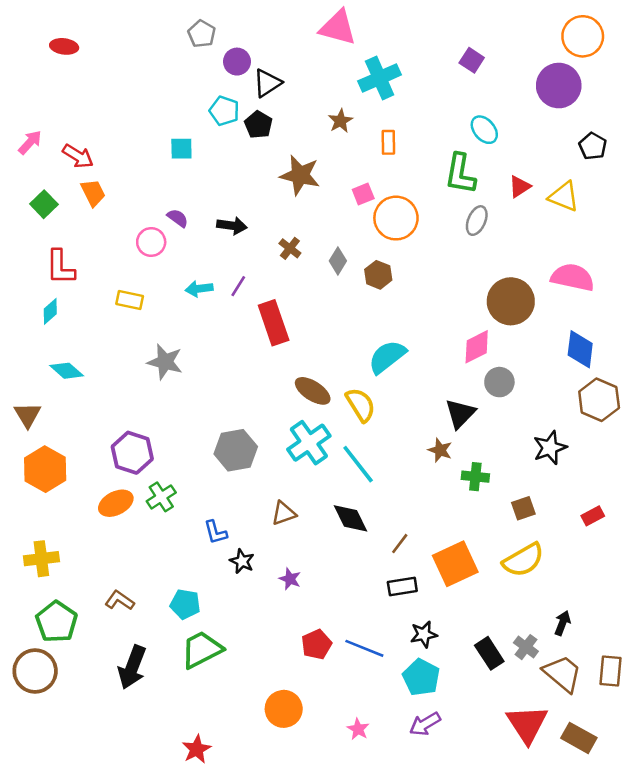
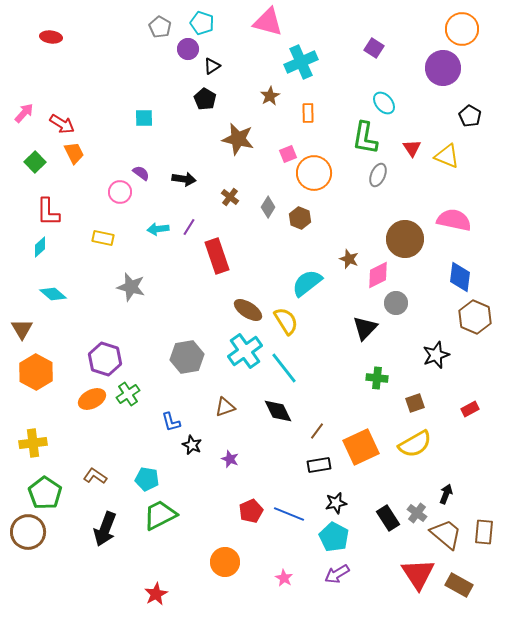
black triangle: (267, 83) -> (212, 66), size x0.7
cyan pentagon: (224, 111) -> (202, 23), moved
red triangle: (520, 186) -> (412, 148), turned -30
brown star: (440, 450) -> (349, 259), moved

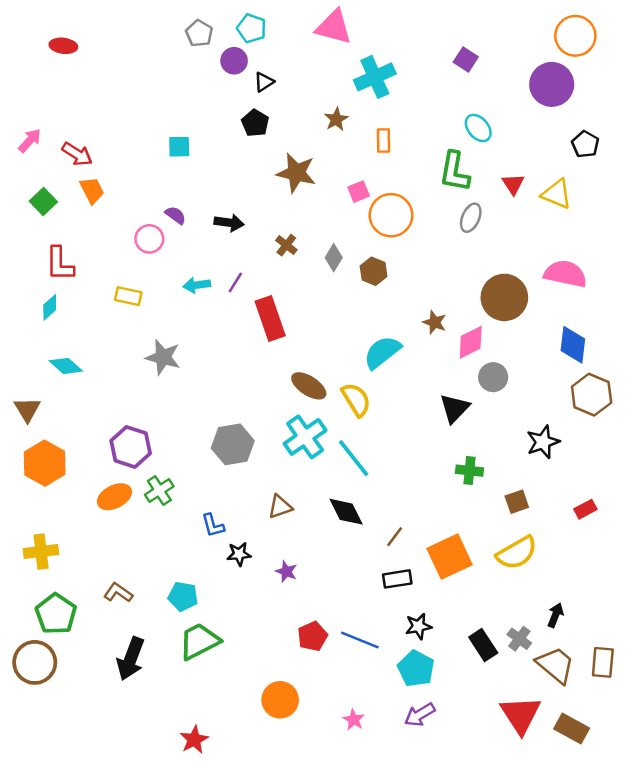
black star: (192, 445) -> (239, 554), turned -30

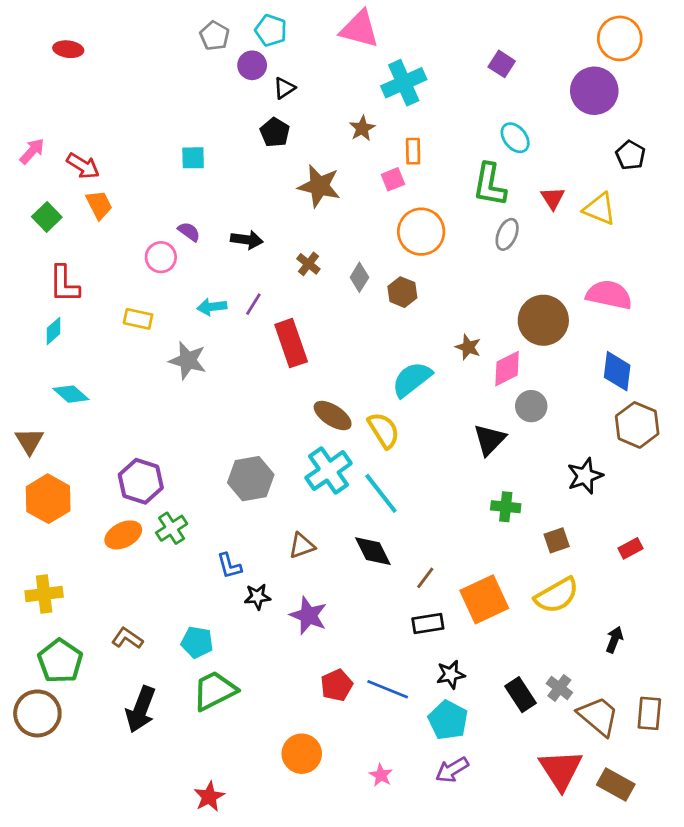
pink square: (359, 192) -> (393, 179), moved
gray star: (163, 357) -> (188, 360), moved
purple star: (286, 571) -> (308, 615), size x1.6
black arrow: (555, 615) -> (614, 640), moved

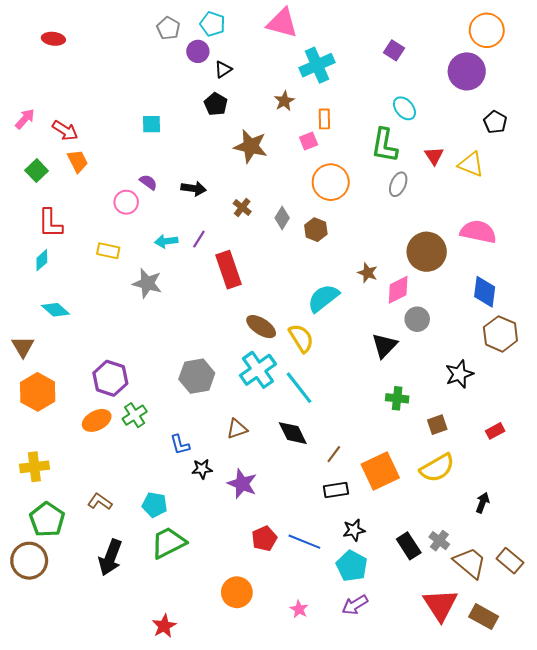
brown rectangle: (649, 713) -> (510, 561), turned -55

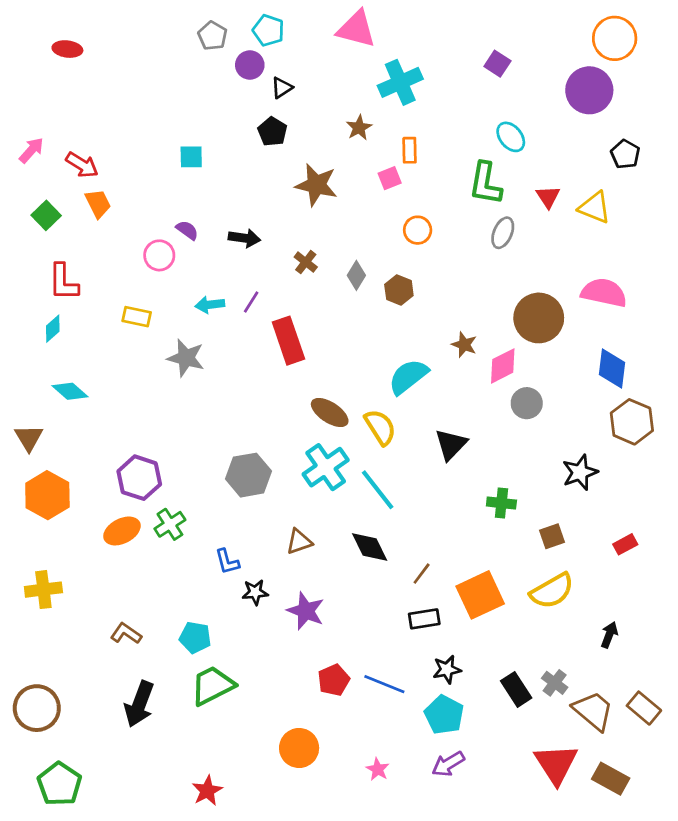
orange circle: (331, 182) -> (418, 230), size x0.6
black triangle: (384, 346) -> (451, 444), moved
green pentagon: (47, 520) -> (59, 784), moved

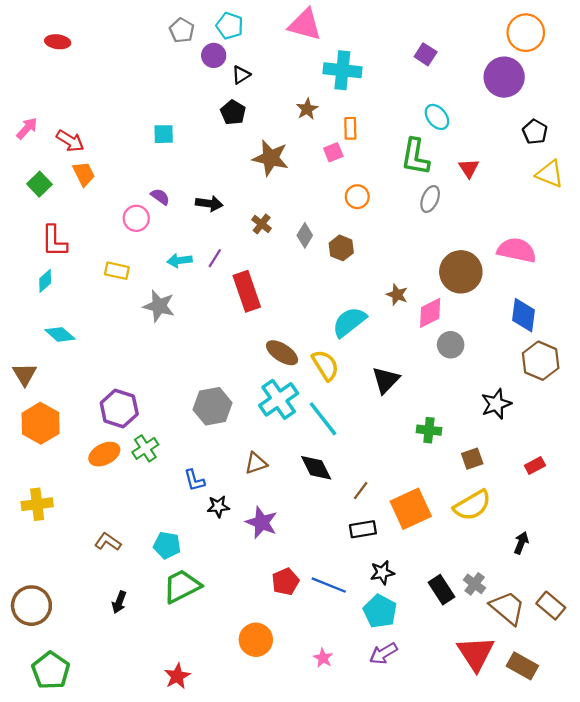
cyan cross: (400, 82) -> (342, 70), turned 30
yellow triangle: (595, 207) -> (550, 174), moved
black arrow: (139, 704) -> (119, 602), size x0.6

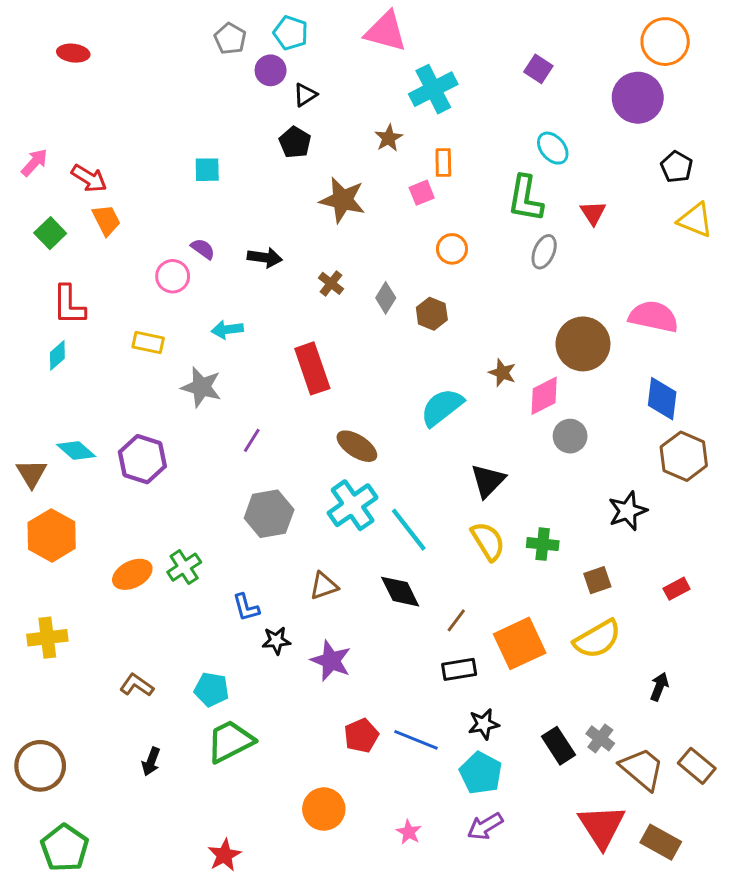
cyan cross: (342, 70) -> (433, 89), turned -33
purple line: (215, 258) -> (252, 440), moved
cyan diamond: (60, 334) -> (76, 450), moved
yellow semicircle: (325, 365) -> (488, 541), moved
purple hexagon: (119, 409) -> (142, 459), moved

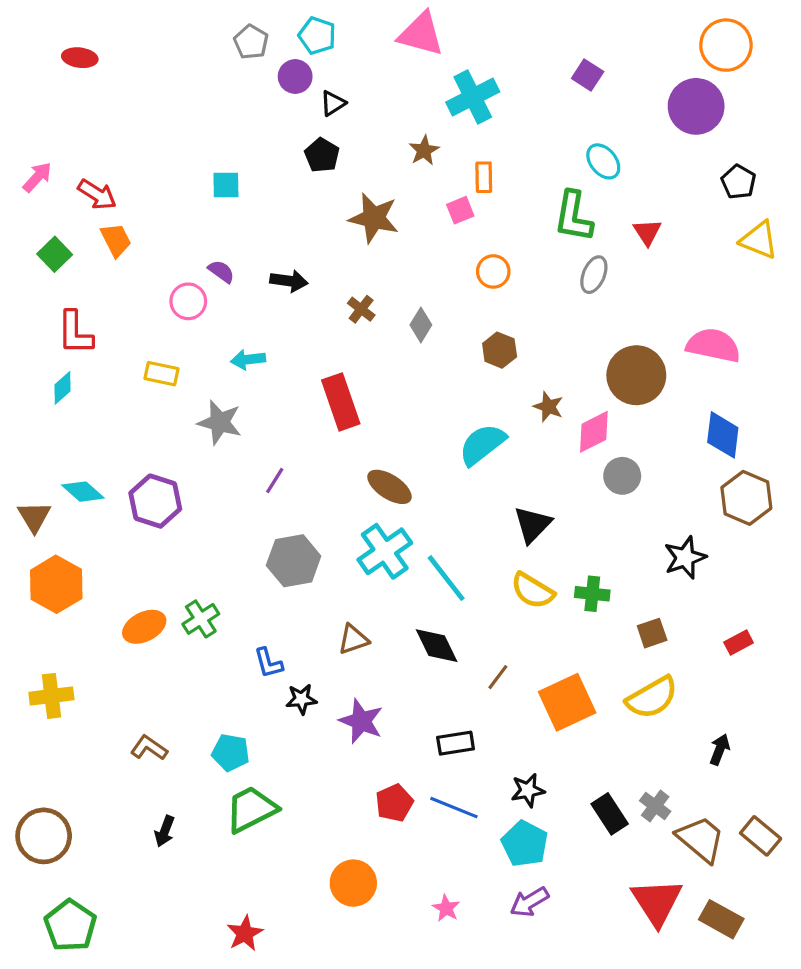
brown hexagon: (432, 314) -> (500, 350), moved
yellow semicircle: (488, 541) -> (533, 591), turned 153
black rectangle: (459, 669) -> (456, 743), moved

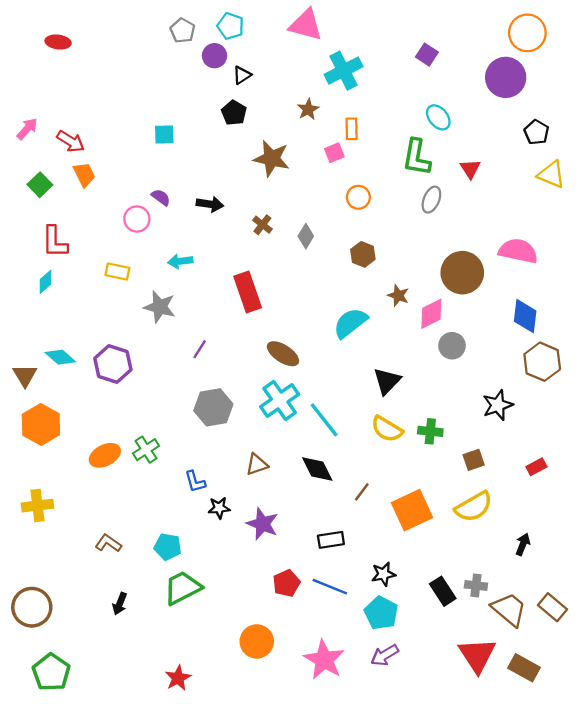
gray cross: (655, 806) -> (476, 585), turned -30
pink star: (446, 908) -> (324, 660), size x2.0

